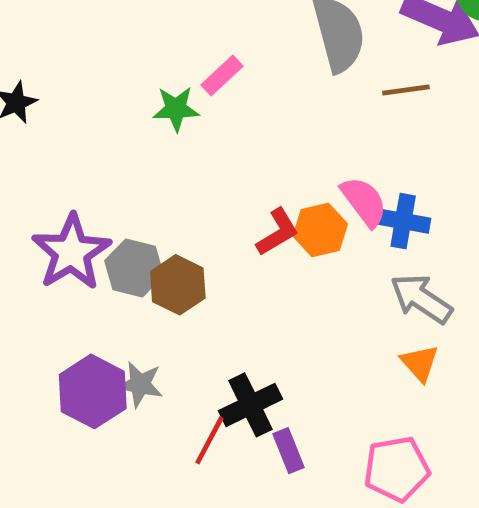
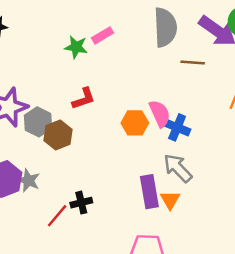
red L-shape: (277, 232) -> (84, 99), moved
black cross: (251, 405) -> (81, 203), size x0.7
purple rectangle: (289, 451) -> (149, 192), moved, size x1.5

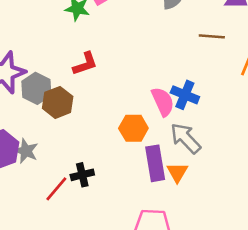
brown line: (193, 62) -> (212, 36), moved
pink semicircle: (160, 114) -> (163, 102), moved
orange hexagon: (135, 123) -> (133, 128), moved

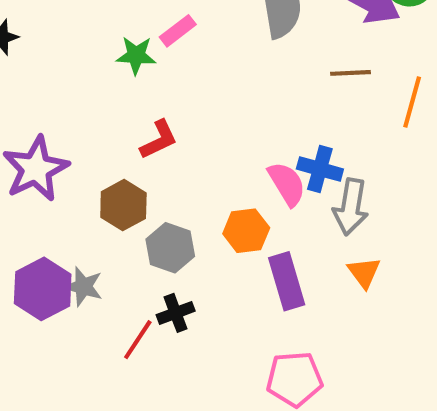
gray hexagon: (36, 88) -> (170, 248), moved
gray arrow: (186, 138) -> (351, 207), moved, turned -120
orange triangle: (177, 172) -> (364, 272), moved

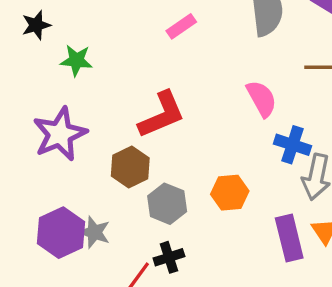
green star: (136, 55) -> (76, 60), moved
red L-shape: (159, 140) -> (162, 115), size x1.5
pink semicircle: (287, 184) -> (262, 99), moved
purple rectangle: (287, 281) -> (289, 238), moved

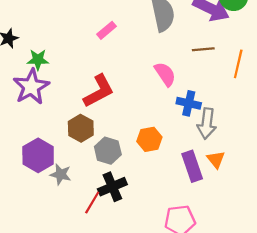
purple star: (60, 134) -> (31, 87), moved
purple hexagon: (61, 233) -> (38, 155), moved
black cross: (169, 257) -> (112, 187), size x1.4

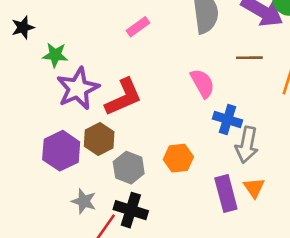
purple star: (31, 87) -> (78, 88), moved
purple hexagon: (38, 155) -> (61, 151), moved
gray star: (61, 174) -> (84, 201), moved
black cross: (112, 187) -> (131, 210), turned 36

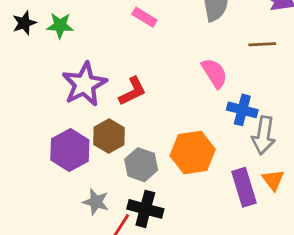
pink rectangle: (138, 27) -> (144, 17), turned 70
green star: (55, 55) -> (60, 25), moved
red L-shape: (123, 97) -> (132, 91), size x0.7
orange hexagon: (178, 158) -> (193, 152), size x1.4

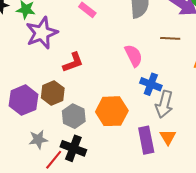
purple star: (84, 84) -> (42, 33), moved
gray star: (96, 202) -> (38, 139), turned -30

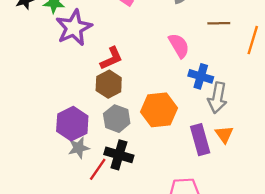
brown hexagon: (53, 93) -> (109, 84), moved
purple hexagon: (23, 100) -> (72, 124), moved

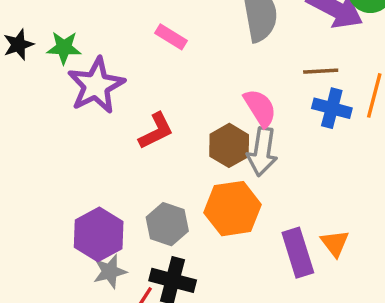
blue cross: (201, 76) -> (332, 108), moved
brown hexagon: (109, 84) -> (229, 145), moved
gray arrow: (217, 98) -> (262, 152), moved

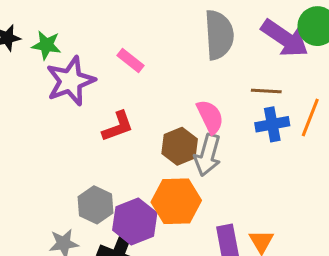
pink rectangle: (171, 37) -> (130, 60), moved
blue cross: (332, 108) -> (272, 124), turned -32
gray hexagon: (167, 224) -> (96, 205), moved
purple hexagon: (99, 234) -> (135, 221), moved

